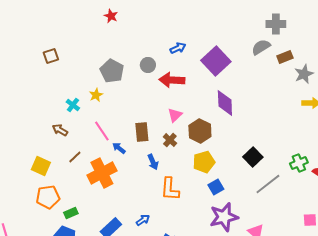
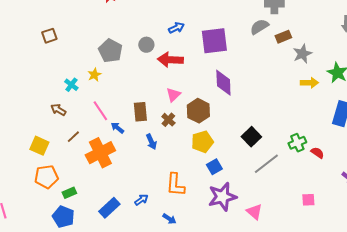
purple square: (216, 61) -> (214, 41), turned 36
orange L-shape: (170, 189) -> (175, 185), moved

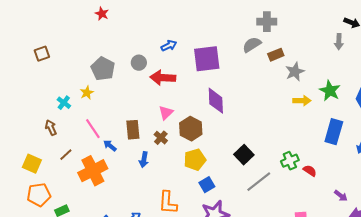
brown arrow: (58, 110) -> (51, 128), turned 35
blue arrow: (151, 142) -> (144, 160), turned 35

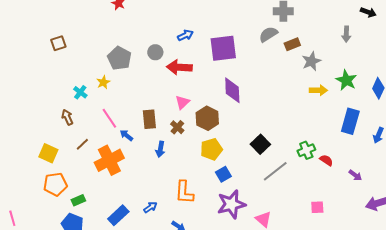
gray arrow: (339, 42) -> (346, 34), moved
purple arrow: (341, 196) -> (355, 175), moved

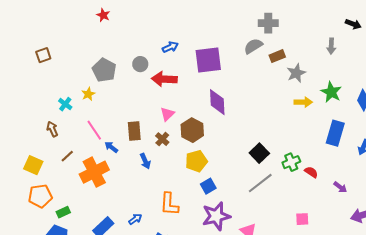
black square: (260, 144) -> (259, 153), moved
blue arrow: (160, 149) -> (145, 161), turned -35

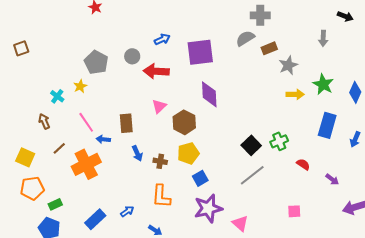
brown square: (43, 55) -> (21, 48), moved
brown cross: (162, 139) -> (160, 161), moved, turned -32
blue arrow: (111, 147) -> (103, 139), turned -32
green cross: (291, 162) -> (279, 141), moved

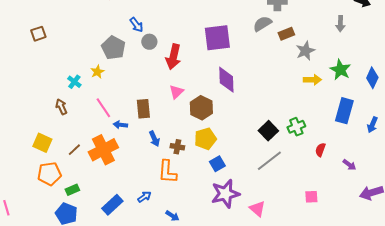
blue arrow: (162, 39) -> (136, 25), moved, turned 77
red arrow: (156, 71) -> (173, 57), turned -80
brown line: (59, 148) -> (74, 150), moved
red semicircle: (303, 164) -> (320, 150), turned -104
orange L-shape: (161, 196) -> (167, 172), moved

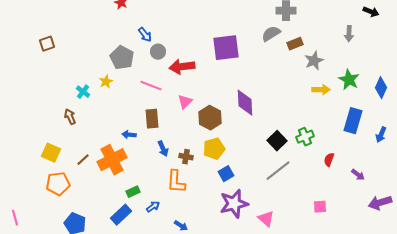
red arrow: (173, 57) -> (182, 67), turned 70
purple diamond: (226, 80) -> (245, 103), moved
pink line: (103, 108) -> (151, 86), moved, turned -35
green rectangle: (72, 190) -> (133, 192), moved

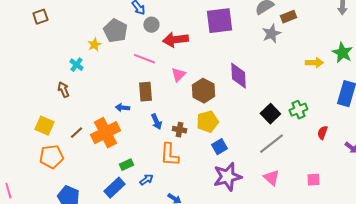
gray star: (314, 61) -> (271, 34), moved
yellow star: (106, 82) -> (94, 45), moved
pink triangle: (266, 219) -> (271, 178), moved

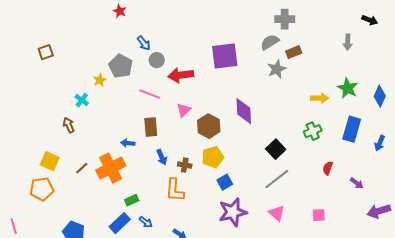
green cross: (298, 110) -> (313, 131), moved
orange pentagon: (51, 157) -> (42, 189), moved
blue arrow: (146, 180) -> (146, 222), moved, turned 72

